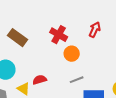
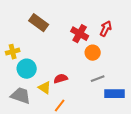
red arrow: (95, 30) -> (106, 29), moved
brown rectangle: (17, 38) -> (39, 23), moved

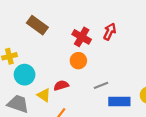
orange circle: (93, 53) -> (78, 61), moved

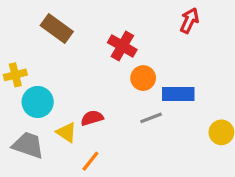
red arrow: (110, 32) -> (189, 20), moved
orange circle: (78, 61) -> (143, 78), moved
blue rectangle: (119, 102) -> (178, 94), moved

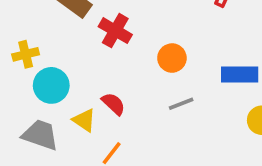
red cross: (122, 46) -> (115, 31), moved
blue rectangle: (178, 94) -> (240, 74), moved
red semicircle: (92, 118) -> (113, 104), turned 60

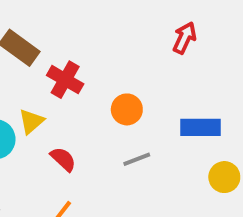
yellow triangle: (84, 120) -> (31, 121), moved, turned 45

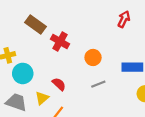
yellow triangle: (31, 121) -> (42, 98), moved

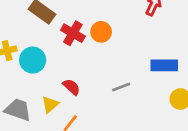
orange circle: (93, 57) -> (101, 32), moved
cyan circle: (23, 73) -> (33, 60), moved

